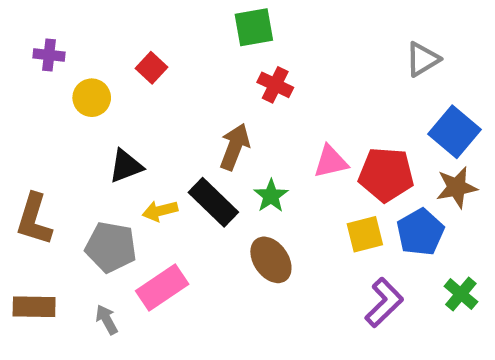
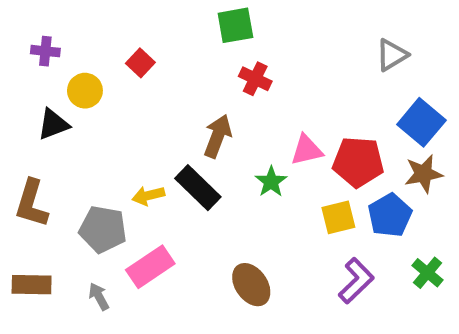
black triangle: (126, 166) -> (53, 124), moved
green star: (271, 196) -> (271, 182), moved
brown ellipse: (271, 260) -> (251, 285), moved

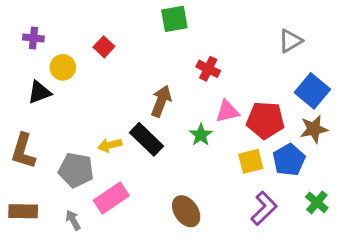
red cross: (255, 79) -> (208, 69), moved

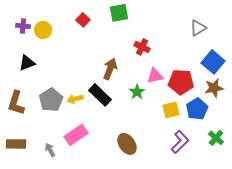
red square: (104, 47) -> (83, 20), moved
yellow circle: (63, 67) -> (43, 30), moved
gray pentagon: (76, 170) -> (51, 100), moved, turned 30

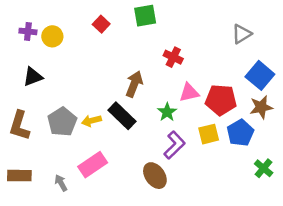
purple L-shape: (180, 142) -> (174, 145), moved

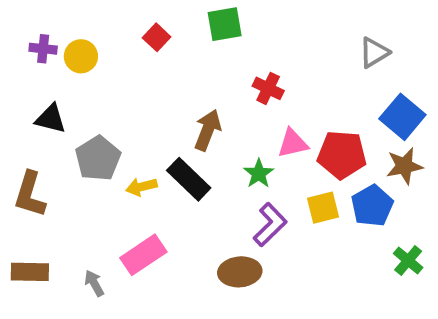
black triangle: (33, 77) -> (51, 119), turned 35
gray pentagon: (62, 122) -> (98, 158), moved
brown ellipse: (155, 176) -> (240, 272), turned -60

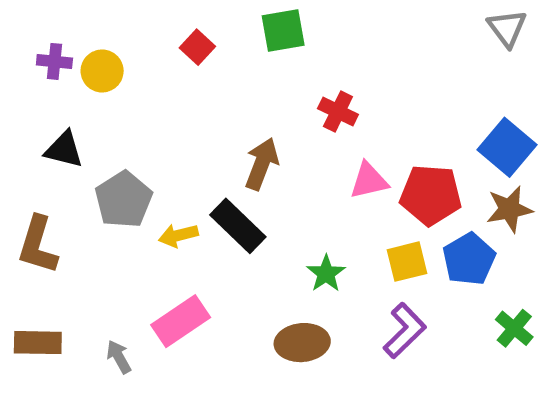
gray triangle: (374, 52) -> (507, 28), moved, turned -36
green star: (259, 174) -> (326, 273), moved
purple L-shape: (270, 225) -> (405, 331), moved

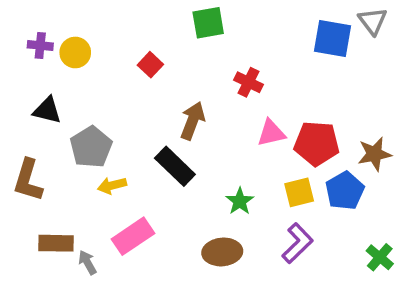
red square: (197, 47) -> (150, 65), moved
blue square: (507, 147) -> (332, 38), moved, turned -30
yellow arrow: (178, 235) -> (112, 185), moved
green cross: (514, 328) -> (380, 257), moved
brown rectangle: (38, 343) -> (56, 243), moved

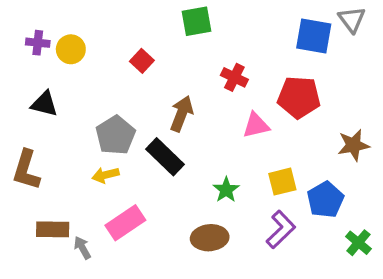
red pentagon: (317, 143) -> (299, 97), moved
gray pentagon: (91, 147) -> (115, 135), moved
blue pentagon: (345, 191) -> (325, 200), moved

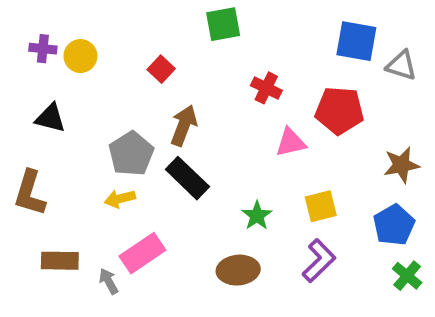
gray triangle: (352, 20) -> (401, 65), moved, turned -36
brown arrow: (182, 114) -> (184, 126), moved
blue pentagon: (325, 200) -> (394, 225), moved
gray arrow: (82, 248) -> (109, 281), moved

